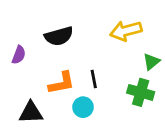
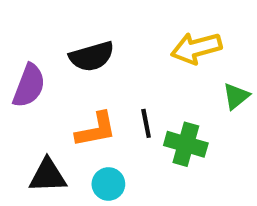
purple semicircle: (19, 55) -> (29, 86), size x1.5
green cross: (141, 92) -> (186, 144), moved
cyan circle: (83, 107) -> (108, 184), moved

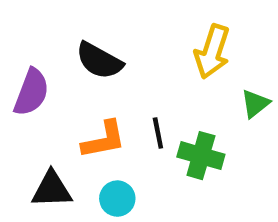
yellow arrow: (196, 48) -> (212, 52), turned -57
black semicircle: (92, 56) -> (99, 61), turned 45

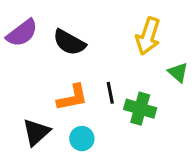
purple semicircle: (31, 92) -> (22, 33), moved, turned 32
green triangle: (255, 104) -> (178, 72), turned -40
black triangle: (52, 189) -> (36, 132), turned -40

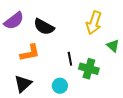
orange L-shape: (72, 98) -> (30, 53), moved
cyan circle: (82, 139) -> (60, 86), moved

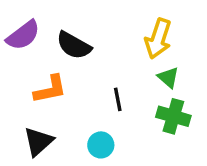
green triangle: (113, 46) -> (168, 77), moved
green cross: (89, 69) -> (173, 116), moved

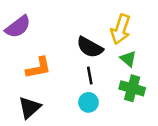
black semicircle: (74, 45) -> (90, 47), moved
cyan circle: (101, 145) -> (88, 102), moved

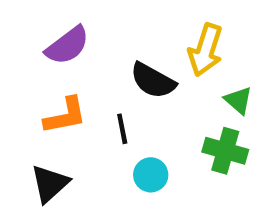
purple semicircle: (18, 27) -> (67, 46), moved
green triangle: (128, 59) -> (238, 100), moved
black line: (90, 75) -> (122, 129), moved

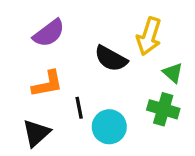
black line: (122, 129) -> (79, 108), moved
cyan circle: (151, 175) -> (109, 127), size x1.4

